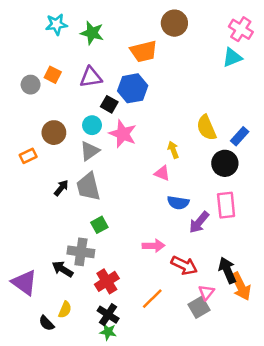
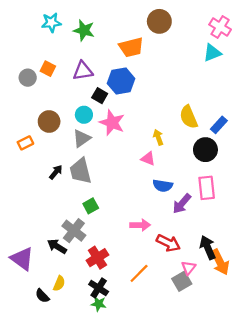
gray cross: (81, 252) -> (74, 231), turned 30

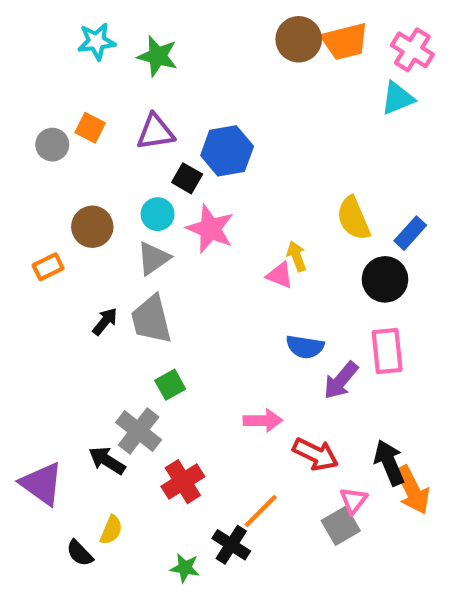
orange trapezoid: (131, 47) -> (345, 41), moved
pink triangle: (148, 159) -> (280, 275), moved
black cross: (99, 288) -> (231, 545), moved

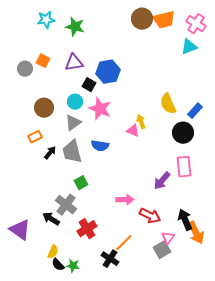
orange rectangle: (48, 267) -> (35, 137), moved
blue semicircle: (305, 347) -> (100, 146), moved
black semicircle: (80, 553) -> (58, 265), moved
green star: (185, 568) -> (73, 266), moved

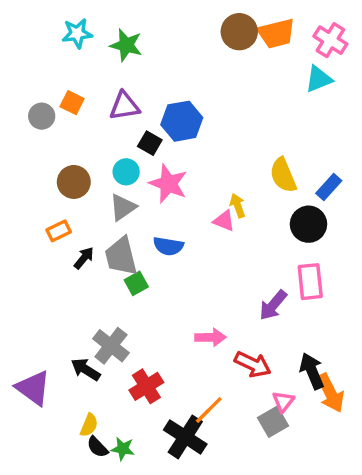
green square: (81, 183) -> (136, 283), moved
black cross: (110, 259) -> (185, 437), size x1.4

